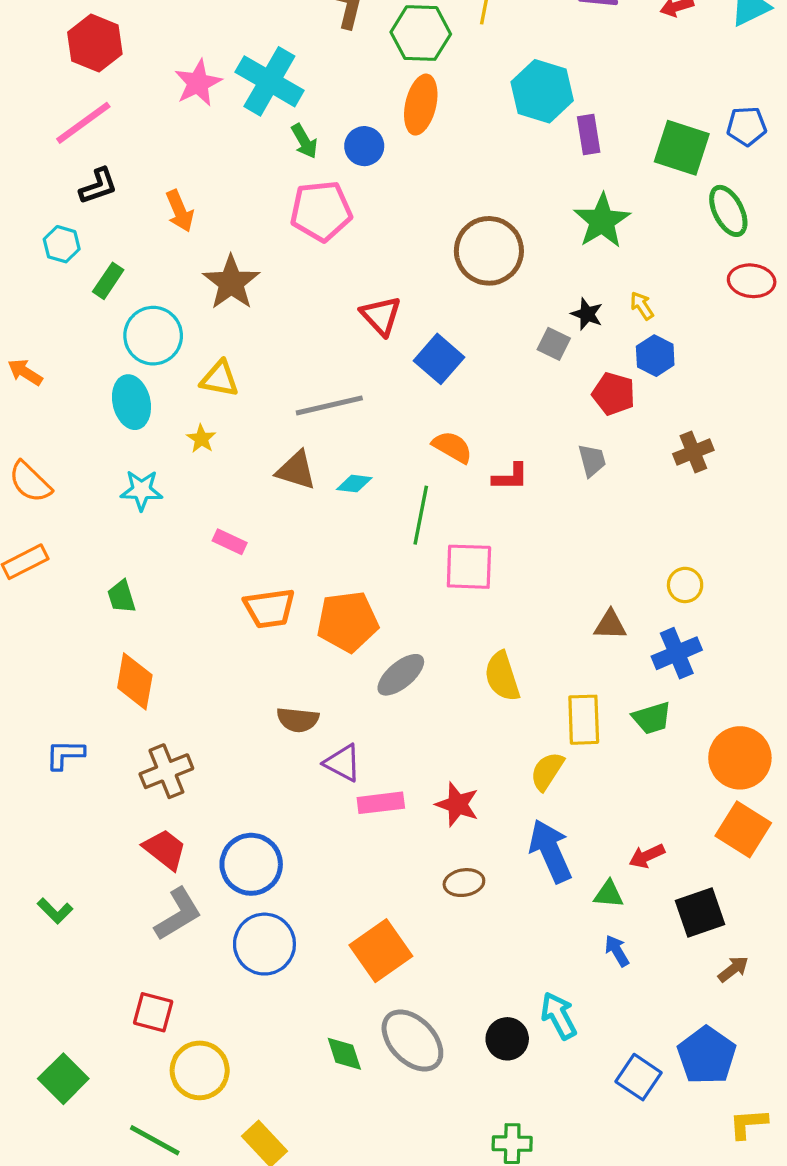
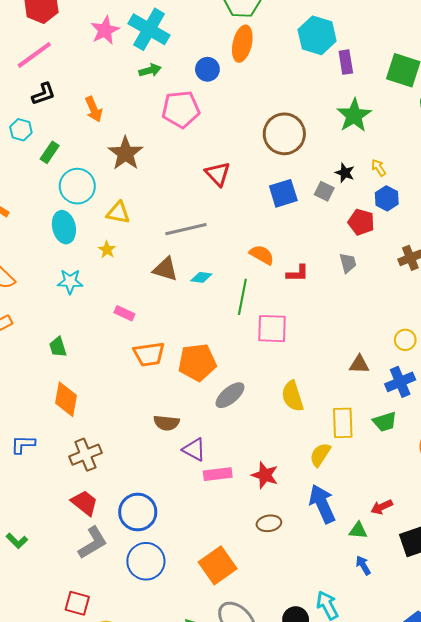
green arrow: (304, 141) -> (150, 70), moved, turned -75
blue square: (439, 359) -> (283, 193), moved, turned 32

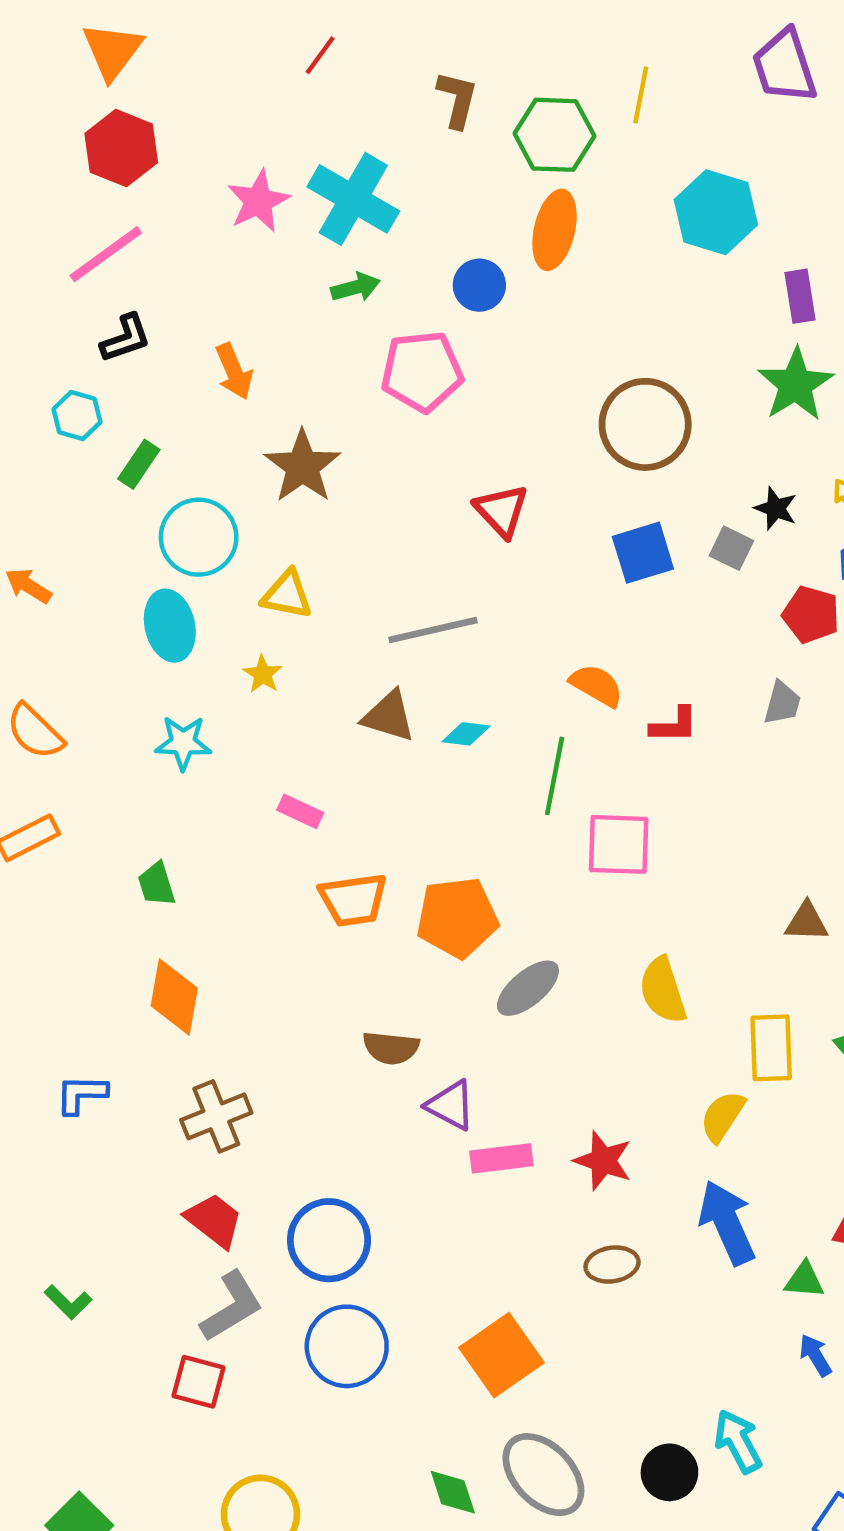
purple rectangle: (346, 62) -> (800, 296), moved
gray trapezoid: (348, 263) -> (782, 703), turned 30
red square: (77, 603) -> (199, 1382), moved

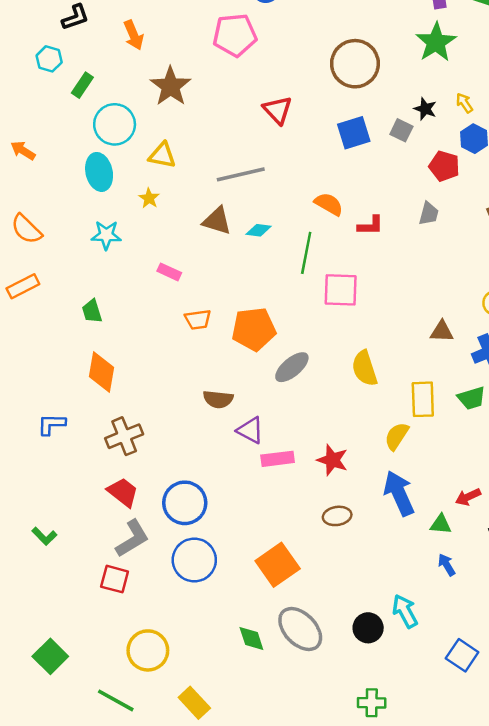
orange trapezoid: (353, 900) -> (198, 320), size x0.7

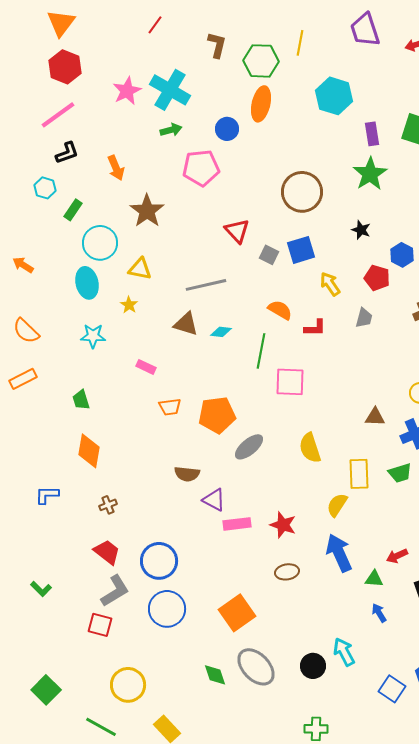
yellow arrow: (464, 103) -> (330, 284), moved, size x1.4
gray square: (401, 130) -> (269, 255), moved
brown cross: (124, 436) -> (108, 505), size x0.6

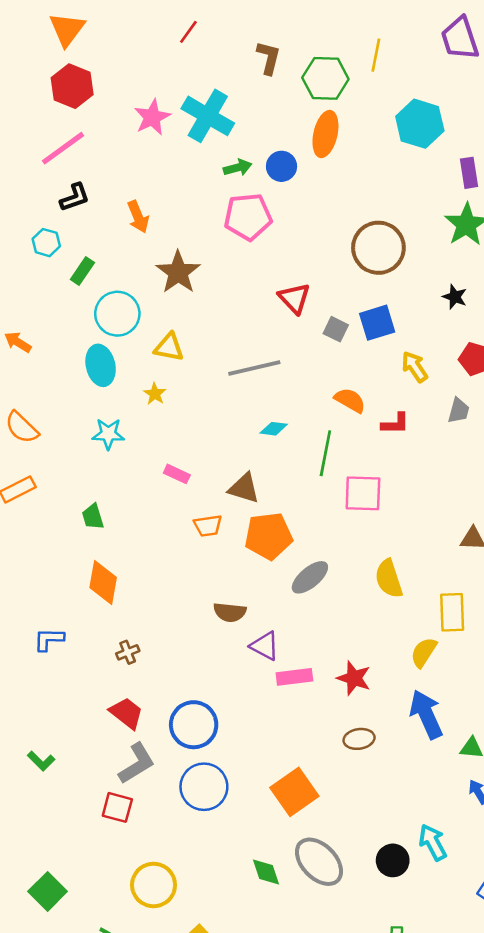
green arrow: (171, 130) -> (238, 168), moved
brown triangle: (186, 324) -> (244, 488), moved

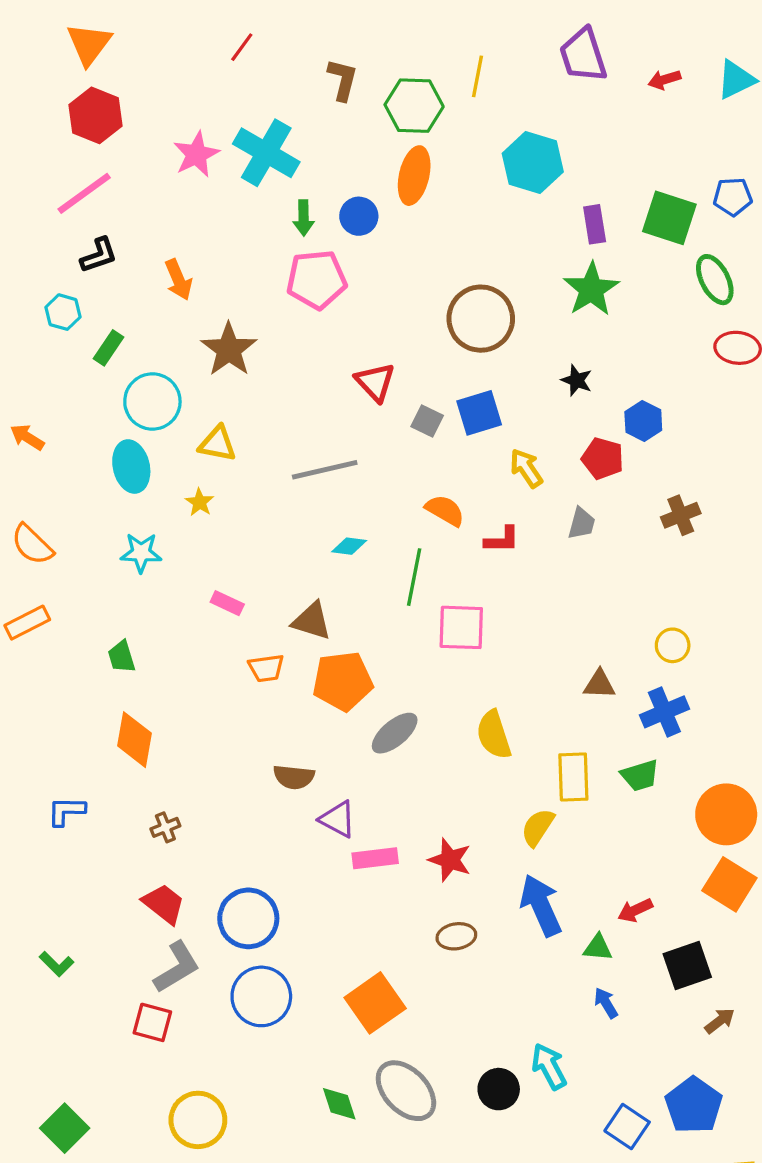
green arrow: (238, 168) -> (304, 218), turned 104

